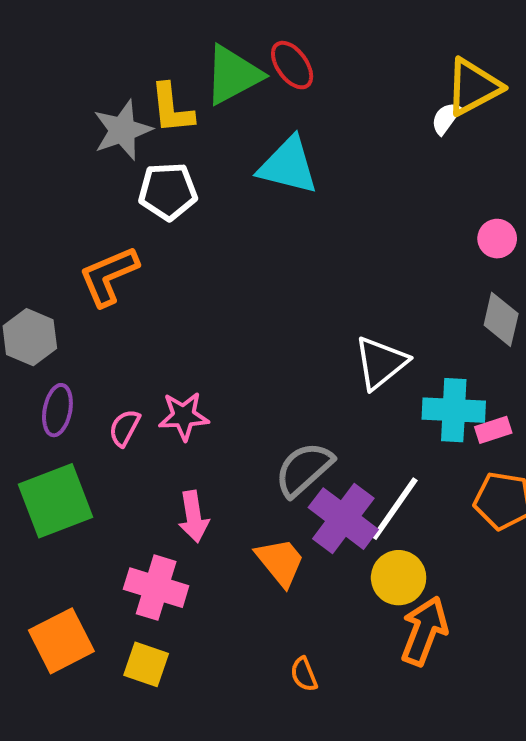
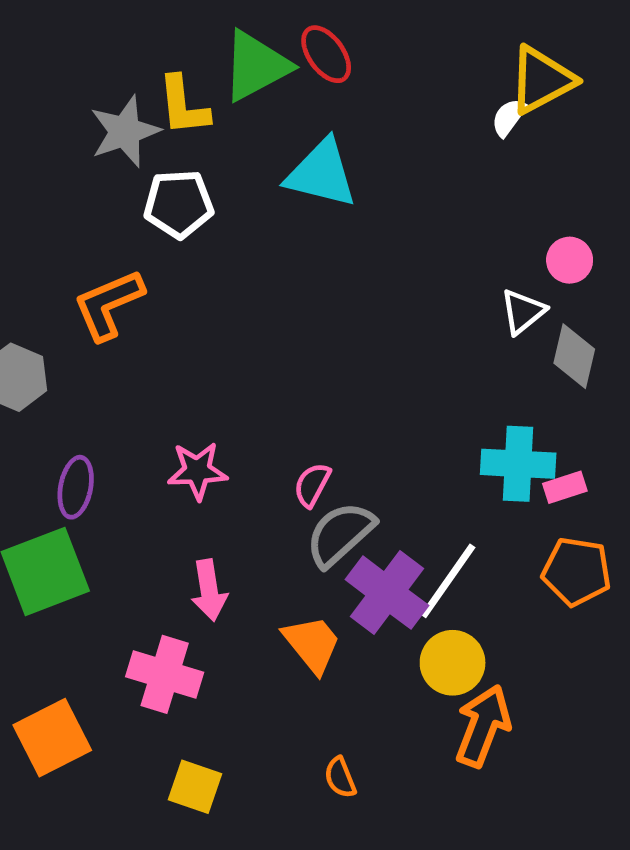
white triangle: (381, 363) -> (523, 312), moved, size x0.7
purple ellipse: (57, 410) -> (76, 487), moved
pink semicircle: (124, 428) -> (312, 485), moved
yellow square: (146, 664) -> (195, 787), moved

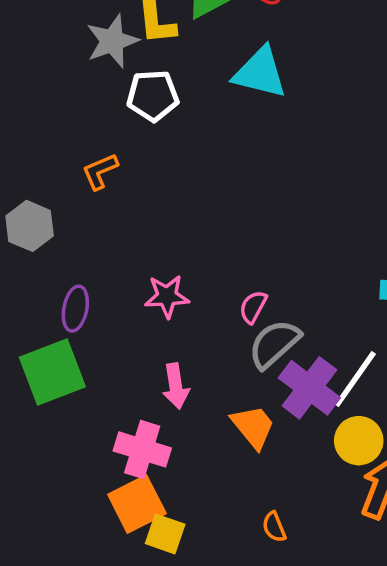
orange L-shape: (108, 305) -> (100, 171), size x0.7
orange square: (52, 738) -> (137, 504), moved

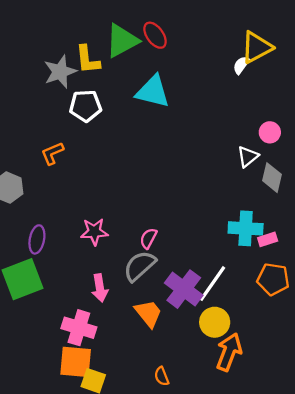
gray semicircle: (274, 344) -> (140, 266), moved
orange square: (137, 504) -> (76, 362), turned 32

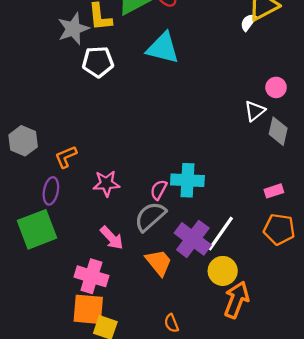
orange L-shape: (52, 153) -> (66, 157), moved
cyan cross: (246, 228) -> (187, 180), moved
pink arrow: (100, 288) -> (112, 238), turned -35

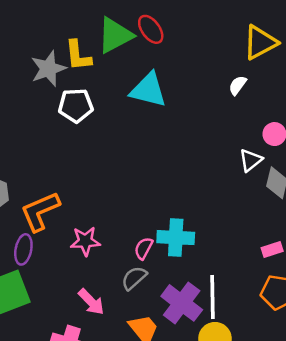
white semicircle: (248, 22) -> (238, 85), moved
orange L-shape: (66, 157) -> (40, 211), size x1.6
gray semicircle: (150, 217) -> (134, 278), size x0.7
white line: (221, 234) -> (213, 297), turned -36

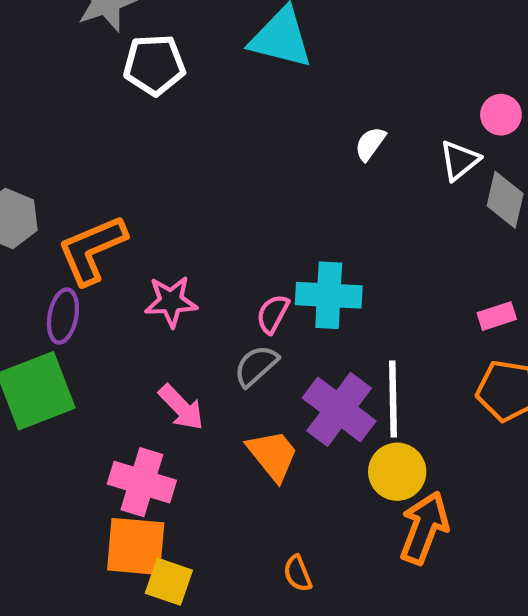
white semicircle: (238, 85) -> (370, 144), moved

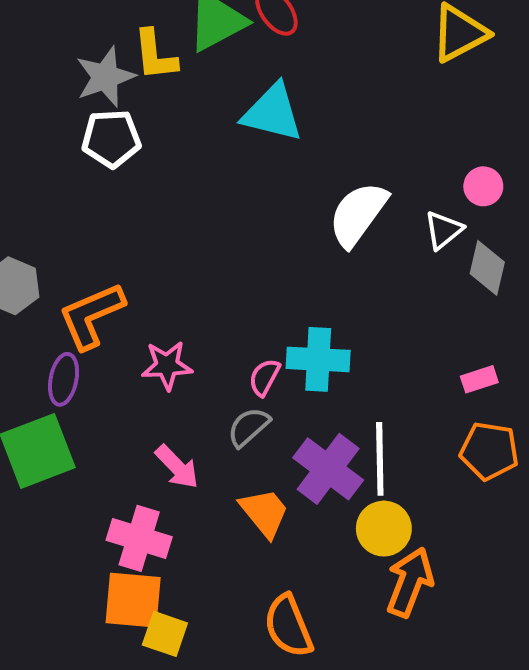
white pentagon: (154, 65) -> (111, 139), moved
white semicircle: (370, 144) -> (358, 214), size x2.0
orange semicircle: (298, 573) -> (288, 626), size x1.8

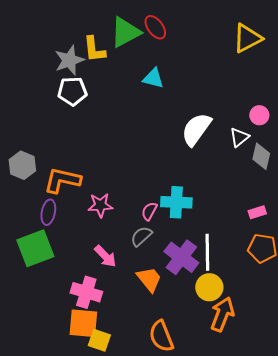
cyan triangle: (272, 113) -> (153, 78), size x0.7
orange L-shape: (91, 316) -> (62, 180), turned 36

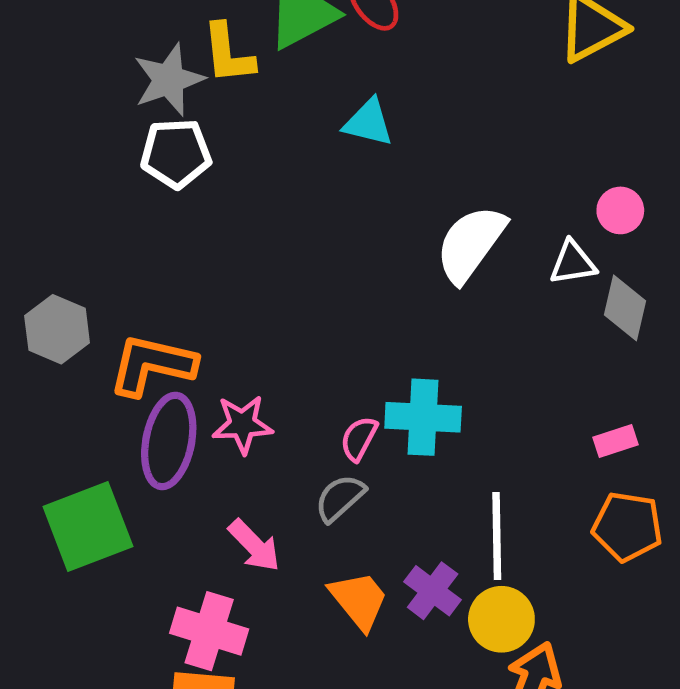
white triangle: (239, 137) -> (573, 263), turned 30
purple ellipse: (48, 212) -> (169, 441), moved, size x1.5
purple cross: (181, 257) -> (433, 591), moved, size x0.7

